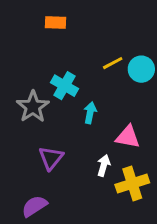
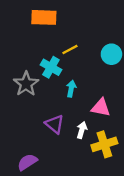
orange rectangle: (55, 22) -> (44, 17), size x1.5
yellow line: (113, 63) -> (70, 49), moved
purple triangle: (51, 158) -> (55, 124), moved, turned -30

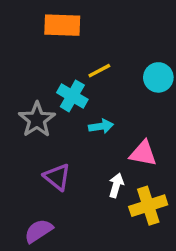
cyan arrow: (71, 89) -> (101, 126), turned 70
purple triangle: (55, 124) -> (57, 177), moved

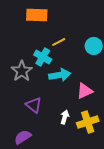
cyan arrow: (101, 126) -> (60, 75), size x1.5
pink triangle: (143, 153) -> (85, 91), turned -36
white arrow: (116, 185) -> (65, 117), moved

